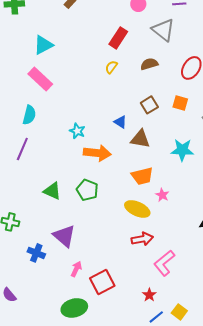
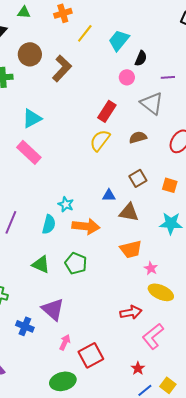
yellow semicircle: (111, 67) -> (100, 140), size x1.6
orange square: (180, 103) -> (170, 185), moved
cyan semicircle: (29, 115) -> (49, 224), moved
blue triangle: (120, 122) -> (109, 195), turned -32
yellow ellipse: (137, 209) -> (161, 292), moved

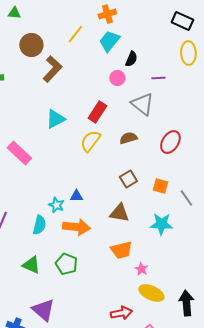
orange cross: (63, 13) -> (107, 14), moved
brown circle: (30, 54) -> (31, 45), moved
cyan triangle: (32, 118) -> (55, 119), moved
blue triangle: (109, 195) -> (76, 196), moved

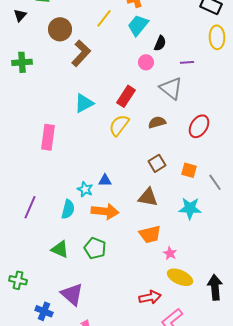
pink rectangle: (19, 153) -> (48, 137), turned 55

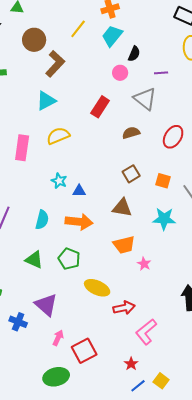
cyan triangle: (84, 103) -> (46, 101), moved
yellow semicircle: (119, 125) -> (58, 136), moved, turned 30
cyan star: (85, 189) -> (59, 181), moved
yellow ellipse: (180, 277) -> (97, 288), moved

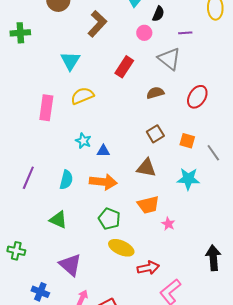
brown L-shape: (55, 64) -> (97, 24), moved
cyan triangle: (46, 101) -> (70, 61), turned -30
green pentagon: (69, 259) -> (109, 219), moved
blue cross: (18, 322) -> (40, 292), moved

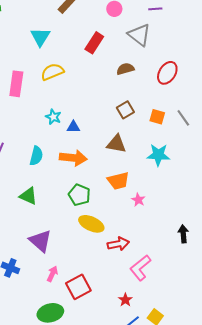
gray line: (213, 153) -> (183, 118), moved
black arrow: (213, 258) -> (183, 234), size x0.7

